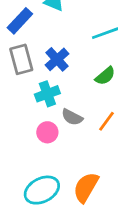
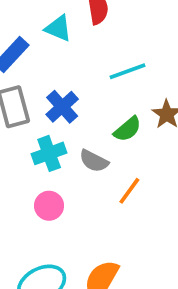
gray semicircle: (72, 117) -> (94, 161), moved

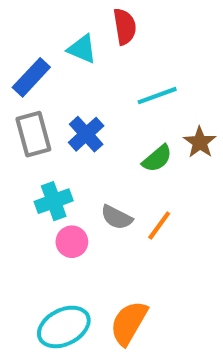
cyan cross: (49, 153) -> (54, 201), moved
gray semicircle: (94, 161) -> (117, 217), moved

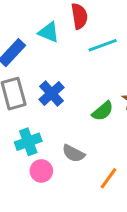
cyan line: (157, 96) -> (103, 45), moved
orange line: (159, 225) -> (109, 178), moved

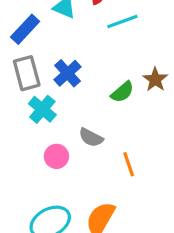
cyan cross: (28, 142) -> (42, 109), moved, turned -30
orange line: (109, 178) -> (129, 164), turned -55

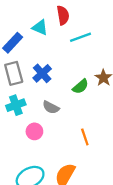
cyan cross: (42, 109) -> (16, 105), moved, turned 30
gray semicircle: (91, 138) -> (51, 107), moved

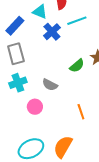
blue cross: (42, 73) -> (52, 32), moved

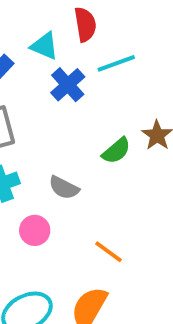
orange line: (81, 112) -> (109, 252), moved, turned -35

